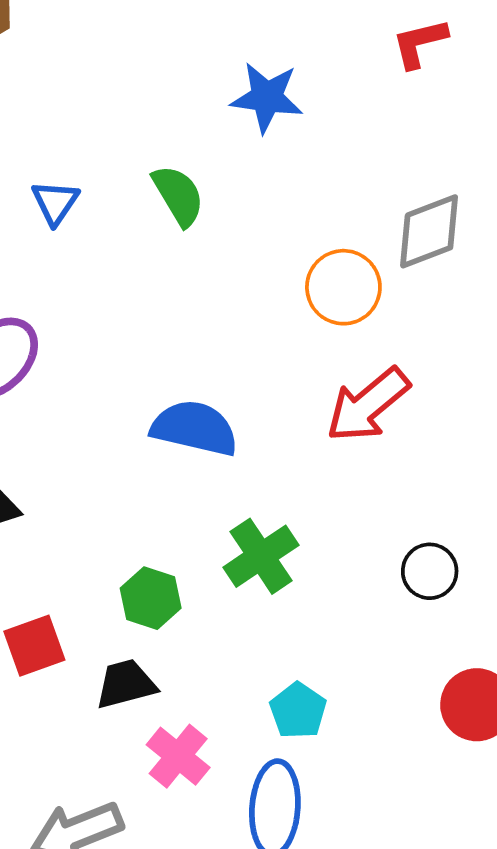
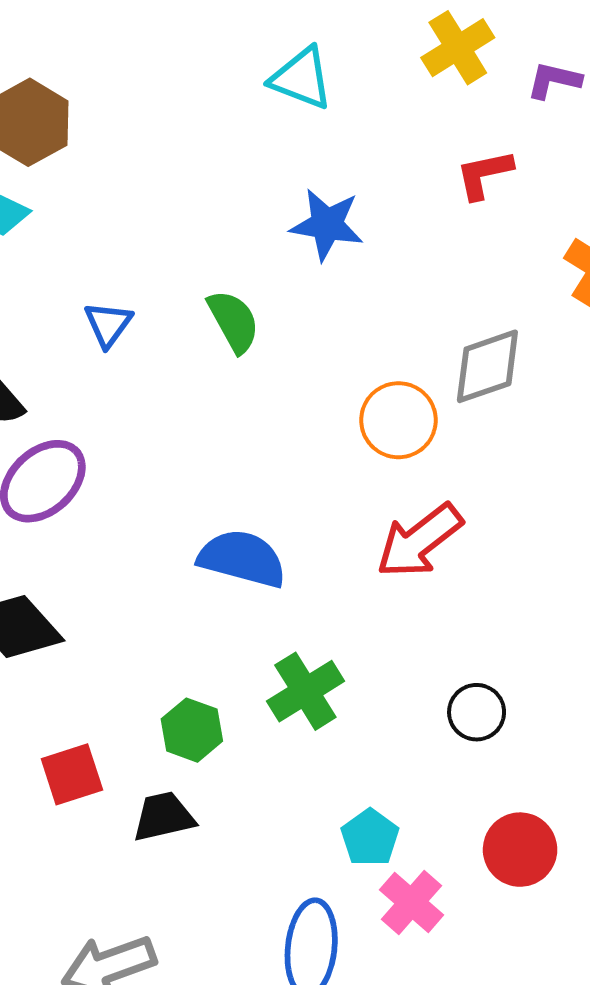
cyan pentagon: (298, 711) -> (370, 838), moved
pink cross: (178, 756) -> (411, 902), moved

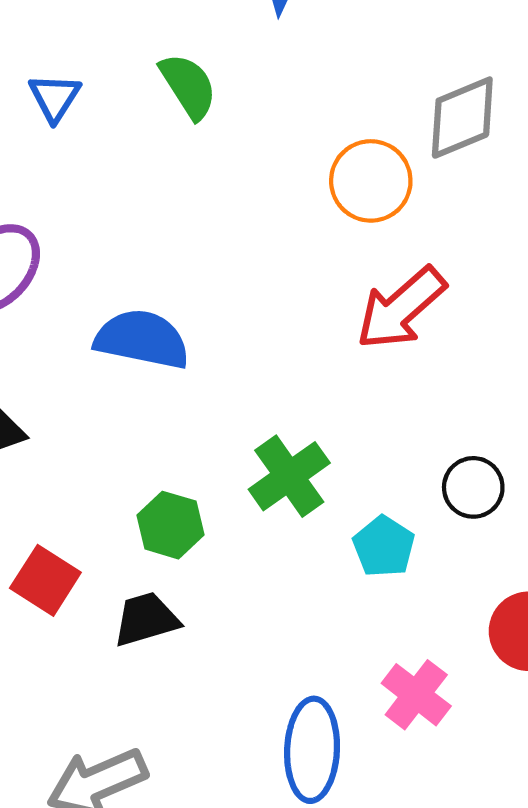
blue semicircle: (242, 559) -> (142, 339), moved
red square: (72, 774) -> (45, 580), turned -36
cyan pentagon: (370, 838) -> (384, 547), moved

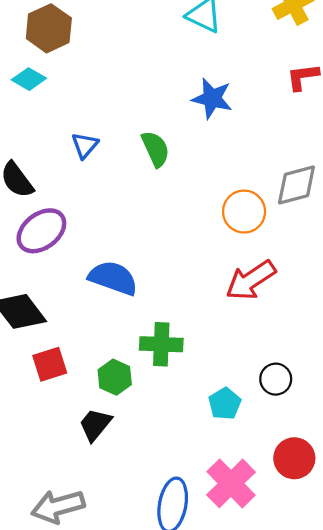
green cross: (289, 476) -> (161, 344), moved, turned 30
red square: (45, 580) -> (50, 364), moved, turned 32
black trapezoid: (146, 619) -> (95, 425), turned -42
pink cross: (416, 695) -> (231, 483), size x1.4

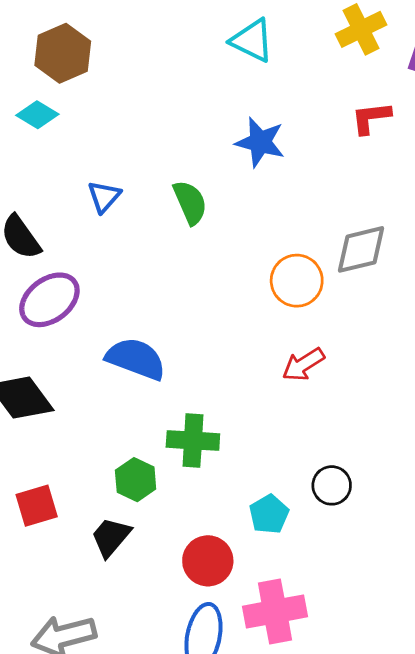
red arrow: (251, 280) -> (303, 364), size x0.7
red square: (50, 364) -> (37, 506), moved
red circle: (294, 458) -> (208, 561), moved
pink cross: (231, 483) -> (275, 612), turned 33

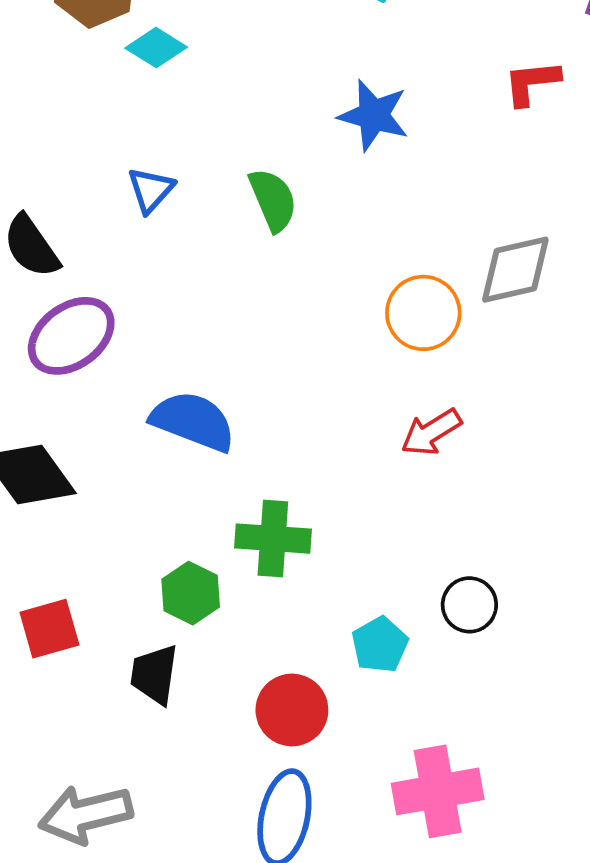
cyan diamond: (37, 115) -> (156, 48), moved
black trapezoid: (111, 537) -> (154, 674), turned -33
pink cross: (275, 612) -> (438, 791), moved

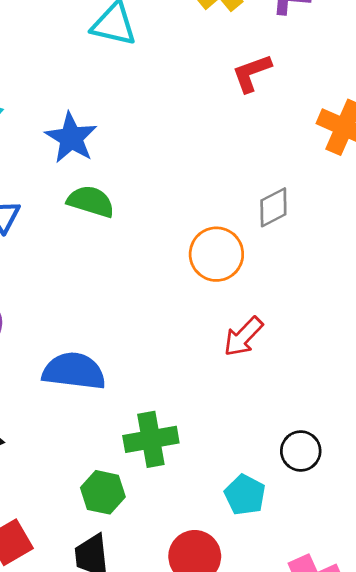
blue star: (374, 115) -> (71, 138), moved, turned 30
green semicircle: (273, 200) -> (91, 201), turned -36
gray diamond: (515, 270) -> (273, 207), size x0.7

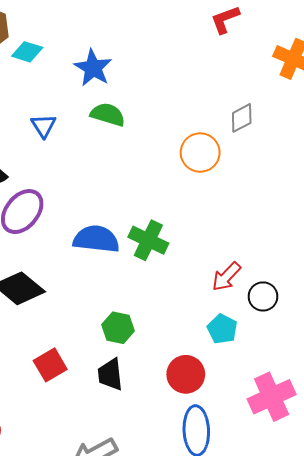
red arrow: (243, 337) -> (226, 277), moved
green cross: (151, 439) -> (148, 240), moved, turned 36

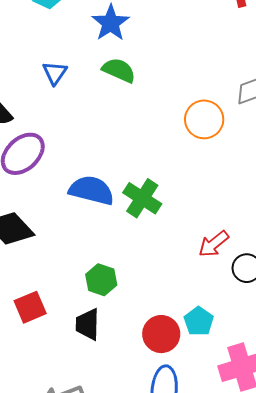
cyan pentagon: (222, 329) -> (199, 321), moved

